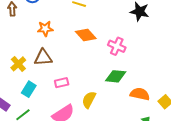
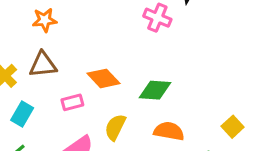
orange diamond: (86, 35) -> (103, 78), moved
pink cross: (117, 46) -> (157, 18), moved
orange semicircle: (140, 94) -> (169, 131), moved

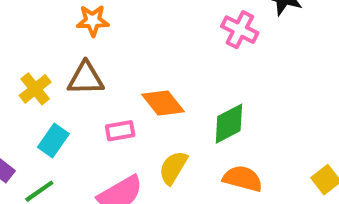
green diamond: (155, 90) -> (229, 124), turned -36

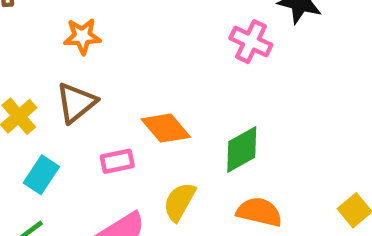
brown triangle: (86, 79) -> (76, 103), turned -36

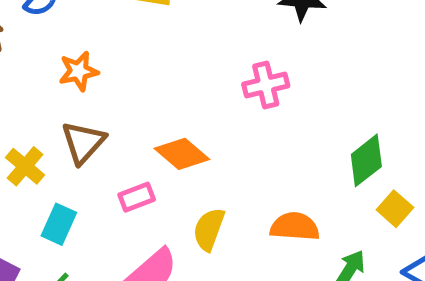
pink cross: (251, 42) -> (266, 85), moved, turned -30
green diamond: (242, 149) -> (366, 160), moved

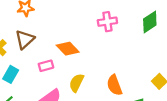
green diamond: (366, 160) -> (150, 22), moved
orange semicircle: (295, 227) -> (114, 85), turned -120

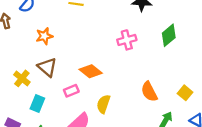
brown triangle: (25, 39) -> (47, 67), turned -30
orange semicircle: (114, 85) -> (149, 92), moved

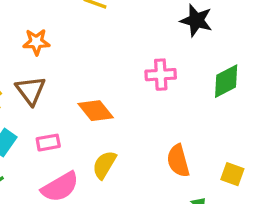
pink rectangle: (71, 91) -> (48, 143), moved
yellow square: (185, 93) -> (232, 174), turned -32

